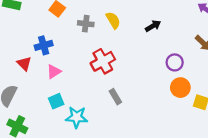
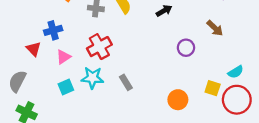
red cross: (103, 61) -> (99, 47), moved
orange circle: (180, 88) -> (178, 100), moved
cyan star: (77, 117) -> (92, 78), moved

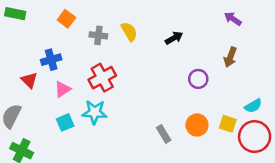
brown arrow: (215, 28) -> (230, 57), turned 66
gray rectangle: (126, 82) -> (164, 134), moved
orange circle: (178, 100) -> (197, 125), moved

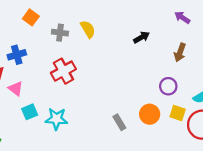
black arrow: (174, 38) -> (141, 37), moved
purple circle: (198, 79) -> (168, 86), moved
pink triangle: (63, 89) -> (16, 89), moved, turned -49
cyan star: (95, 112) -> (56, 119), moved

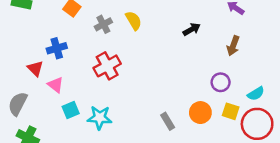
gray cross: (60, 33) -> (103, 24), turned -35

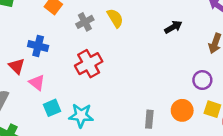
blue cross: (57, 48) -> (38, 46), turned 30
gray rectangle: (168, 121) -> (149, 119), turned 36

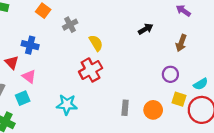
yellow semicircle: (115, 18) -> (96, 43), moved
red cross: (89, 64) -> (91, 70), moved
cyan square: (52, 108) -> (23, 98), moved
orange circle: (182, 110) -> (153, 110), moved

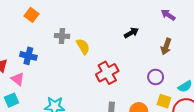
gray cross: (70, 25) -> (62, 36), moved, turned 32
blue cross: (30, 45) -> (28, 56), moved
red cross: (91, 70) -> (107, 73), moved

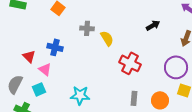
red cross: (107, 73) -> (130, 63), turned -35
purple circle: (156, 77) -> (176, 67), size x1.5

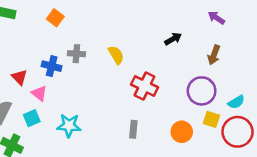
gray cross: (87, 28) -> (76, 54), moved
cyan star: (80, 95) -> (69, 126), moved
gray rectangle: (134, 98) -> (133, 129), moved

